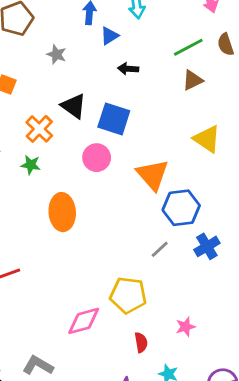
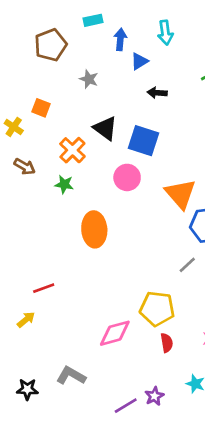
red semicircle: (141, 342) -> (167, 343), moved

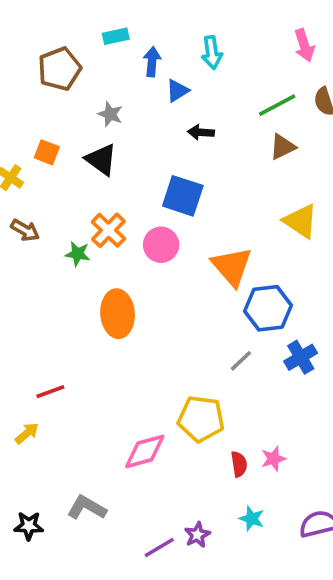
black triangle: (105, 128) -> (101, 160), moved
orange cross: (72, 150) -> (108, 230), moved
red semicircle: (167, 343) -> (239, 464), moved

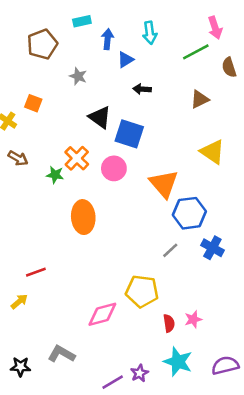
green line: (277, 105) -> (196, 52), moved
black triangle: (101, 160) -> (100, 117), moved
blue cross: (301, 357) -> (212, 248), turned -30
cyan star: (252, 519) -> (178, 362), size x1.6

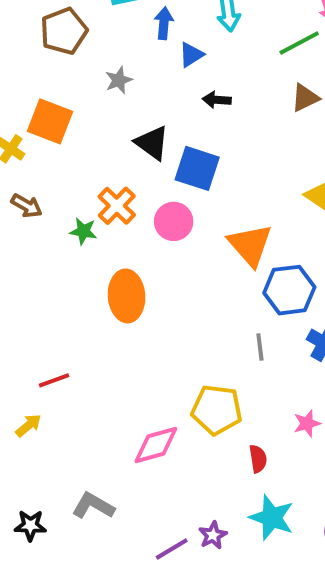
gray star: (78, 76) -> (119, 80), turned 30
brown triangle: (200, 99) -> (305, 98), moved
orange square: (33, 103) -> (50, 121), size x1.6
gray line: (170, 250) -> (260, 347), turned -54
pink star: (193, 319) -> (307, 423), moved

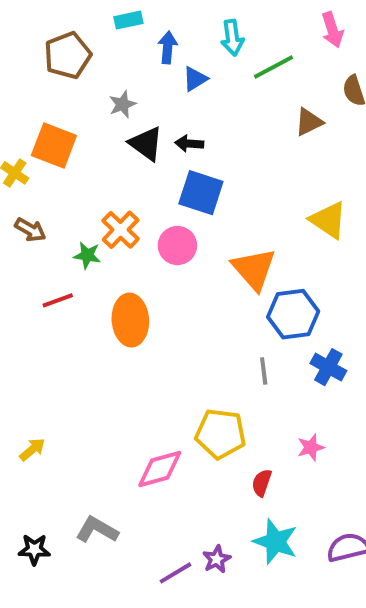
green line: (299, 43) -> (273, 67), moved
black arrow: (217, 100) -> (189, 144), moved
black triangle: (152, 143) -> (146, 144), moved
red line: (54, 380) -> (58, 300), moved
red semicircle: (258, 459) -> (262, 483), turned -152

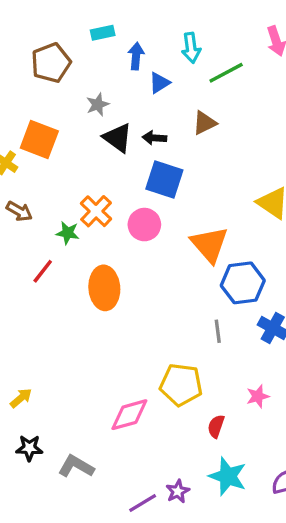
brown triangle: (309, 122) -> (204, 123), moved
red line: (58, 300) -> (43, 271), turned -32
black star: (34, 549) -> (29, 448), moved

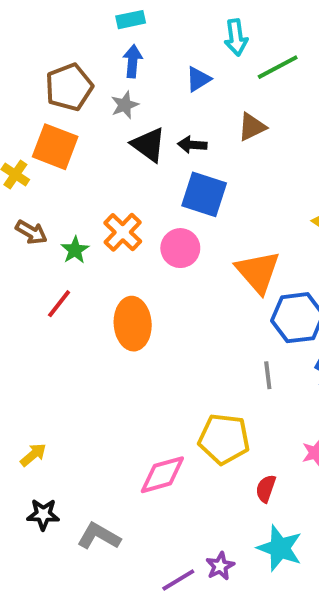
blue arrow: (136, 56) -> (133, 61), moved
brown pentagon: (51, 63) -> (69, 87), moved
green star: (68, 233) -> (75, 250), moved, turned 30

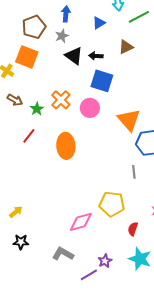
gray L-shape: (99, 536) -> (63, 254), moved
purple star: (220, 566) -> (105, 261), moved

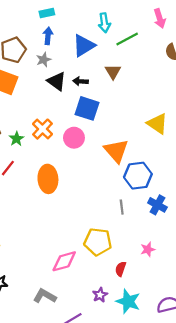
blue triangle: (99, 23) -> (84, 46), size x1.6
brown triangle: (126, 47) -> (113, 72), turned -35
purple star: (105, 261) -> (100, 295), moved

